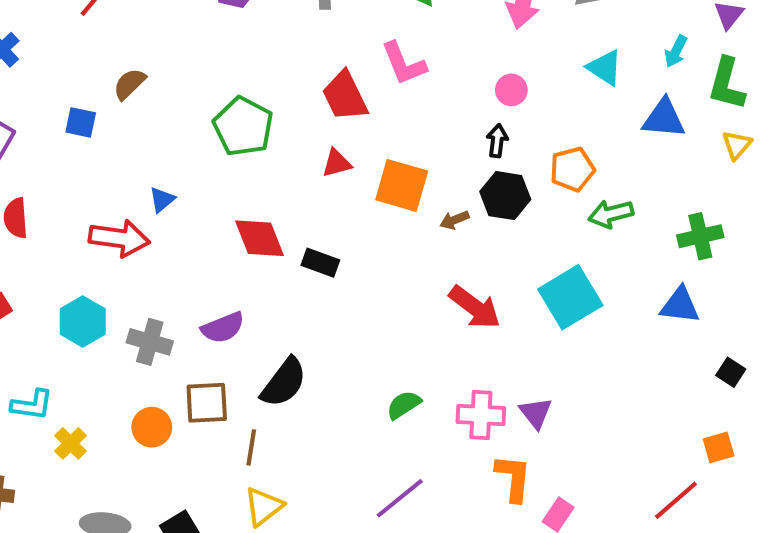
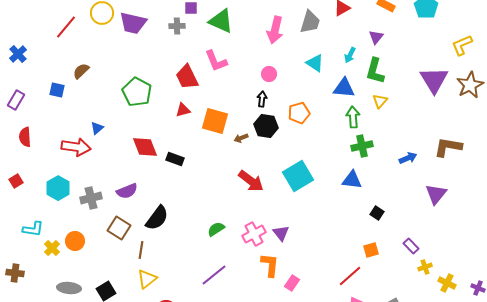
green arrow: (611, 214) -> (353, 117), moved, turned 100
gray cross: (150, 342) -> (91, 198), turned -30
brown square: (207, 403) -> (119, 228), turned 35
pink cross: (481, 415) -> (254, 234), turned -30
orange circle: (152, 427) -> (75, 241), moved

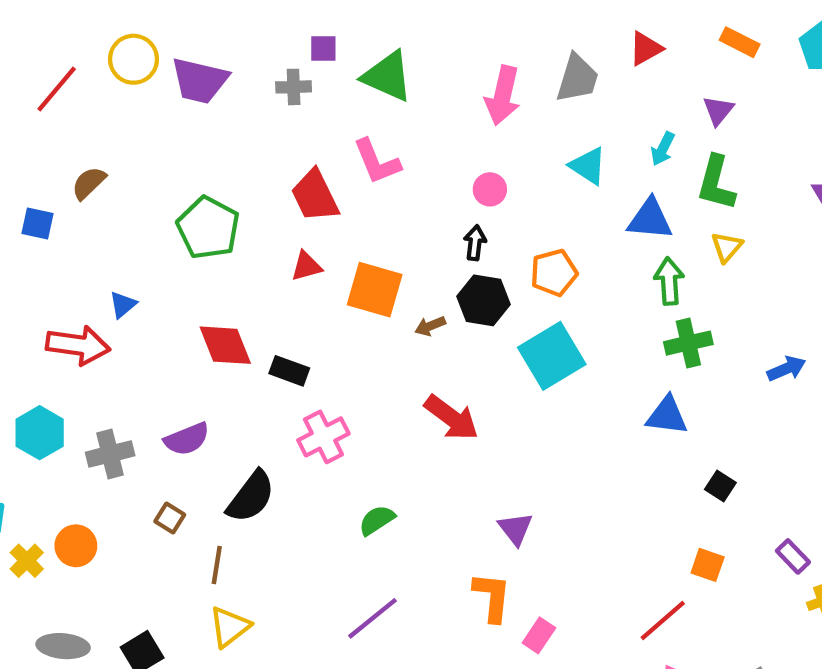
cyan square: (298, 176) -> (552, 356), moved
brown square: (119, 228) -> (170, 518), size x0.6
pink cross: (254, 234) -> (323, 437), moved
orange square: (371, 250) -> (708, 565), turned 35

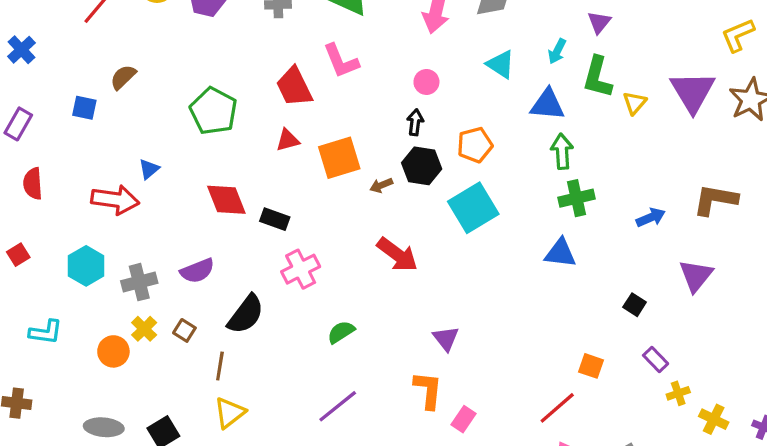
yellow triangle: (727, 247) -> (635, 103), moved
orange square: (375, 290) -> (339, 158), turned -33
black square: (720, 486) -> (635, 305), moved
yellow cross: (27, 561) -> (144, 329), moved

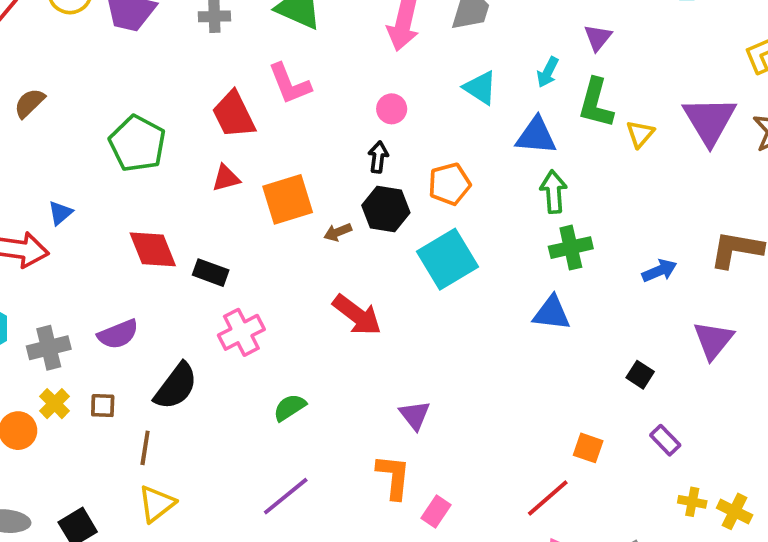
brown square: (184, 330) -> (103, 406), turned -30
yellow cross: (678, 393) -> (692, 502), moved, turned 30

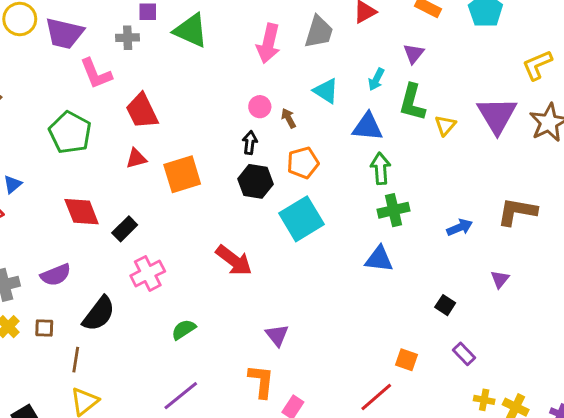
pink L-shape: (290, 84) -> (96, 74), moved
brown arrow: (338, 232) -> (289, 118), moved, turned 84
black rectangle: (211, 273) -> (125, 229), turned -65
purple triangle: (713, 340) -> (500, 279), size x0.6

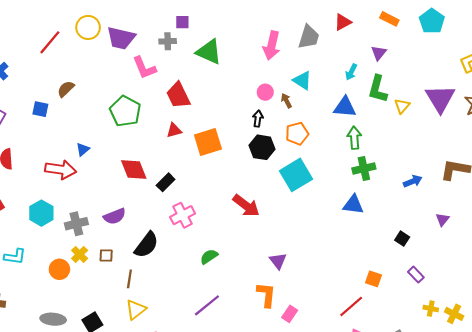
green triangle: (191, 30) -> (209, 52), moved
cyan triangle: (326, 91) -> (302, 80), moved

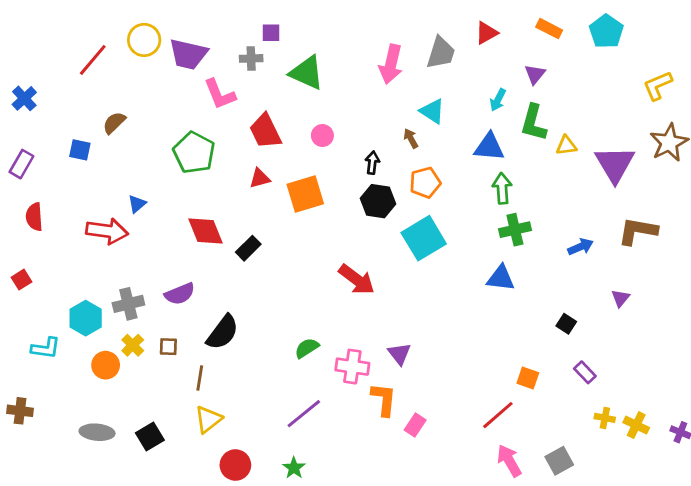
pink circle: (265, 92) -> (322, 136), moved
purple triangle: (440, 99) -> (615, 164), moved
yellow triangle: (402, 106) -> (566, 145), turned 42
cyan hexagon: (41, 213) -> (86, 318), moved
pink cross: (182, 215) -> (352, 367), moved, turned 35

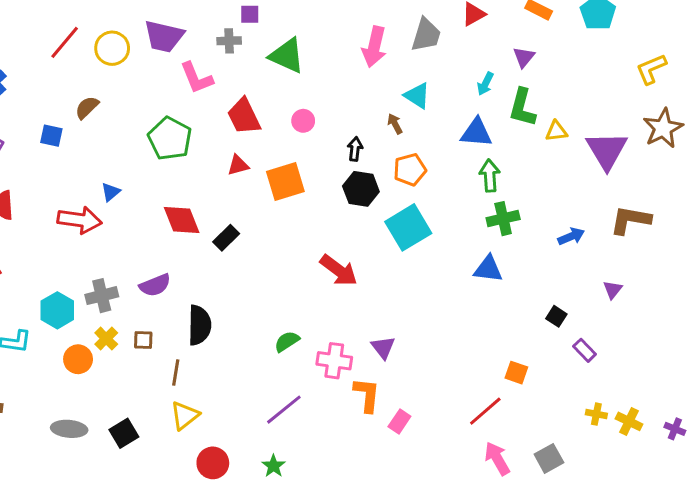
yellow circle: (144, 40) -> (112, 48), moved
black semicircle: (223, 332) -> (199, 325), turned -36
purple rectangle: (585, 372) -> (585, 350), moved

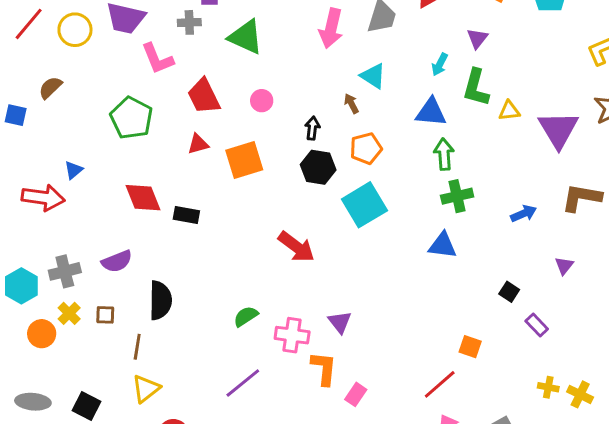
black rectangle: (226, 238) -> (186, 215), turned 55
black square: (124, 433) -> (87, 406), turned -32

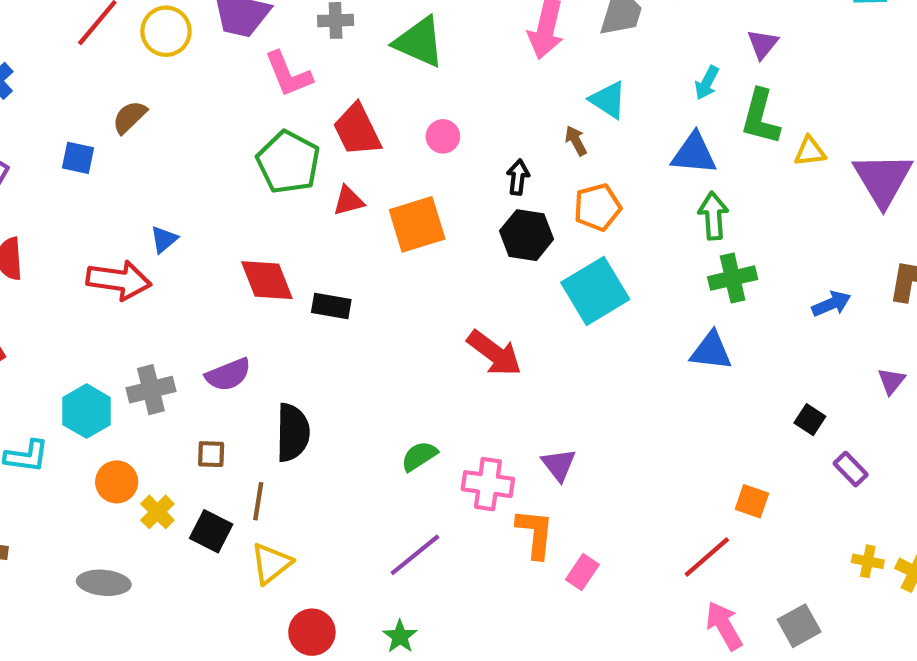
green pentagon: (131, 118) -> (288, 162), moved
yellow cross: (69, 313) -> (157, 512), moved
black square: (87, 406) -> (211, 531), moved

